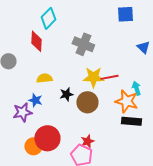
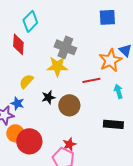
yellow star: (93, 77) -> (57, 66), moved
yellow semicircle: (44, 78) -> (26, 81), turned -42
orange star: (126, 101) -> (110, 60), moved, turned 30
orange circle: (33, 146) -> (15, 133), moved

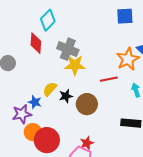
gray cross: (65, 47) -> (68, 49), moved
yellow semicircle: (26, 81) -> (50, 89), moved

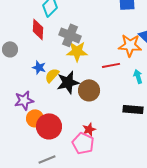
orange star: (128, 59) -> (130, 45), turned 30
black star: (66, 96) -> (68, 82), size x1.6
blue star: (35, 102) -> (39, 67), moved

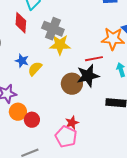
black star: (68, 82) -> (88, 76), moved
red circle: (49, 126) -> (32, 120), size x0.6

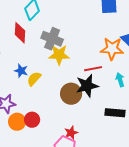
red circle: (32, 120) -> (32, 120), moved

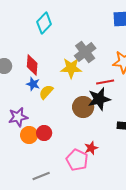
red diamond: (20, 33) -> (32, 65), moved
gray cross: (52, 39) -> (85, 52), moved, turned 30
red star: (71, 133) -> (91, 148), moved

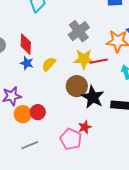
yellow star: (71, 68) -> (84, 59), moved
yellow semicircle: (46, 92) -> (49, 64), moved
black star: (99, 99) -> (93, 97), moved, turned -30
gray line: (41, 176) -> (30, 145), moved

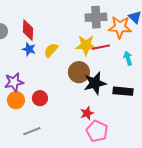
gray cross: (79, 31) -> (96, 17), moved, turned 35
black star: (93, 97) -> (95, 83), turned 30
orange circle: (23, 114) -> (16, 100), moved
pink pentagon: (71, 139) -> (97, 131), moved

